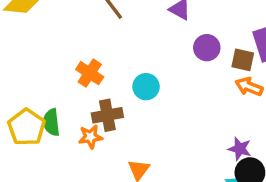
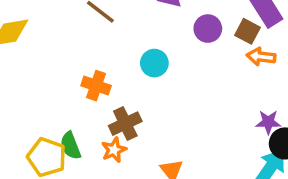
brown square: (243, 60) -> (247, 31), turned 30
cyan circle: (146, 87) -> (154, 63), moved

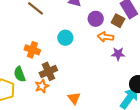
orange arrow: (261, 57) -> (105, 37), moved
purple star: (268, 122) -> (118, 54), moved
green semicircle: (70, 146) -> (20, 74), moved

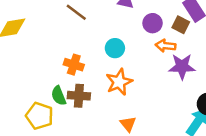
purple star: (118, 54) -> (182, 67), size x1.5
brown cross: (48, 71) -> (79, 96), moved, turned 30
orange star: (42, 86) -> (119, 82), moved, size x1.5

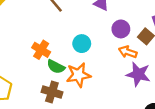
green semicircle: (59, 96) -> (56, 67), moved, turned -54
brown cross: (79, 96) -> (52, 92), moved

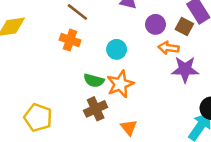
orange cross: (41, 50) -> (70, 40), moved
brown cross: (52, 92) -> (96, 109), turned -30

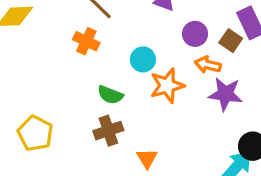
orange star: (120, 84) -> (167, 86), moved

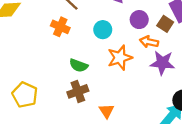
cyan circle: (143, 59) -> (103, 30), moved

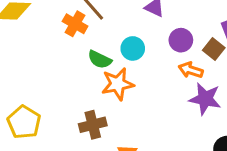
orange cross: (60, 27) -> (75, 24), moved
orange star: (120, 58) -> (118, 84), moved
green semicircle: (79, 65) -> (100, 60), moved

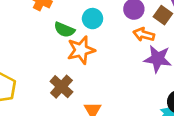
brown cross: (93, 125) -> (61, 87), turned -30

